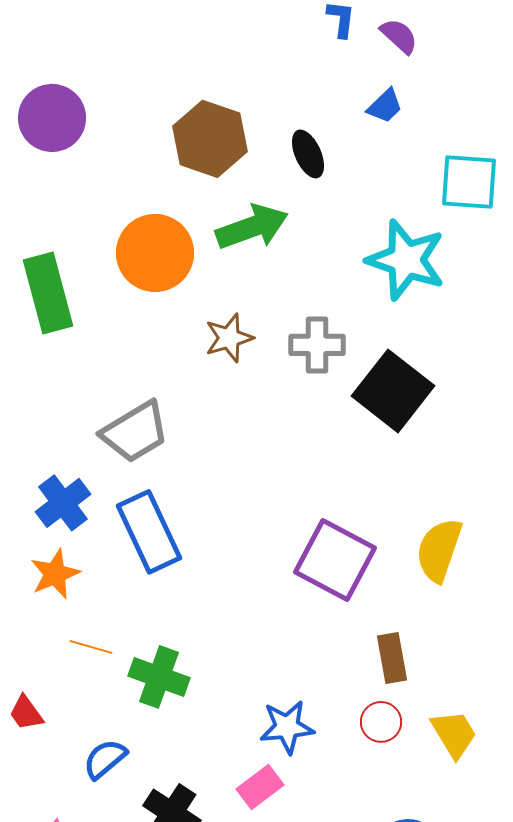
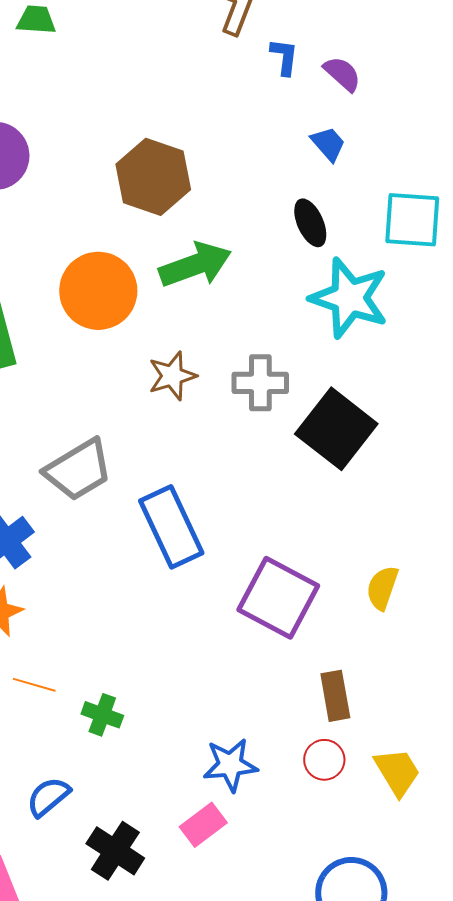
blue trapezoid: (385, 106) -> (328, 144), turned -87
black ellipse: (308, 154) -> (310, 223), moved
blue rectangle: (149, 532) -> (171, 527), moved
yellow semicircle: (439, 550) -> (382, 588), size x0.7
green cross: (159, 677) -> (102, 715), size x0.7

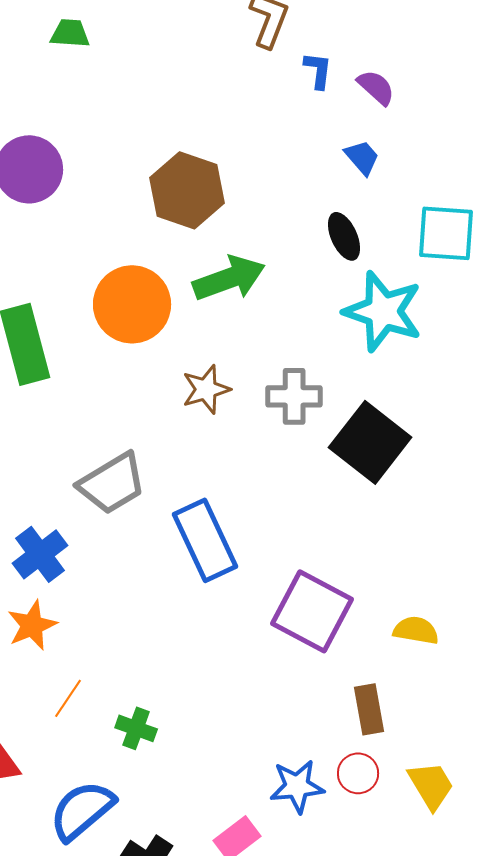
yellow semicircle: (382, 588) -> (416, 630), moved, turned 81
orange line: (34, 685) -> (68, 698), turned -72
blue star: (230, 765) -> (297, 786), moved
blue semicircle: (48, 797) -> (82, 810), size x1.5

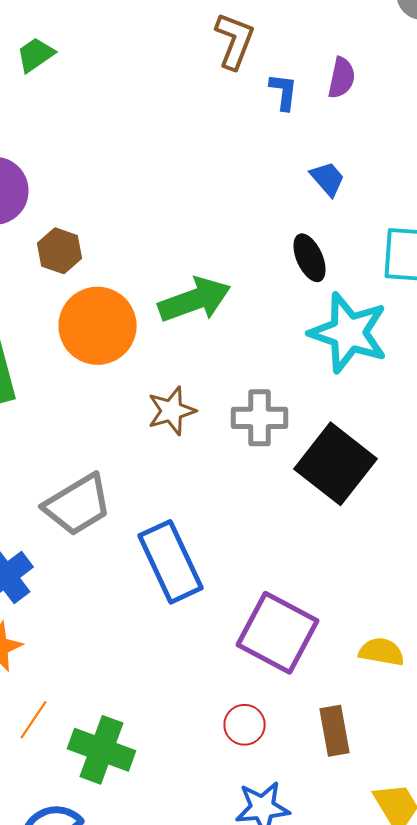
green trapezoid: (70, 33) -> (36, 55), turned -39
purple semicircle: (376, 87) -> (342, 78), moved, turned 60
brown hexagon: (187, 190) -> (60, 251), moved, size x0.6
green cross: (136, 728) -> (102, 750), size x1.6
red circle: (358, 773) -> (244, 725), moved

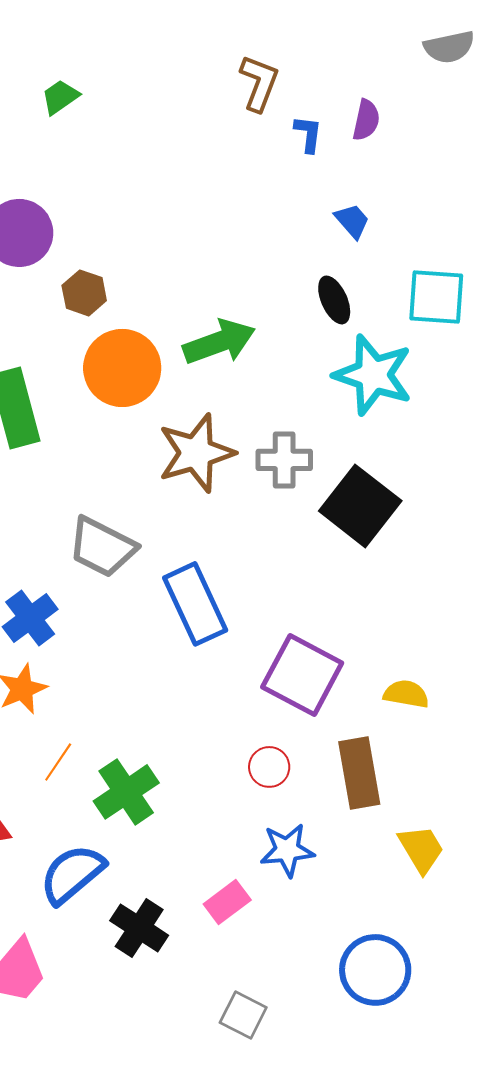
brown star: (172, 411) -> (196, 453), size x1.6
gray trapezoid: (78, 505) -> (102, 547), turned 58
brown rectangle: (334, 731) -> (359, 773), size x1.4
green cross: (102, 750) -> (126, 792), turned 36

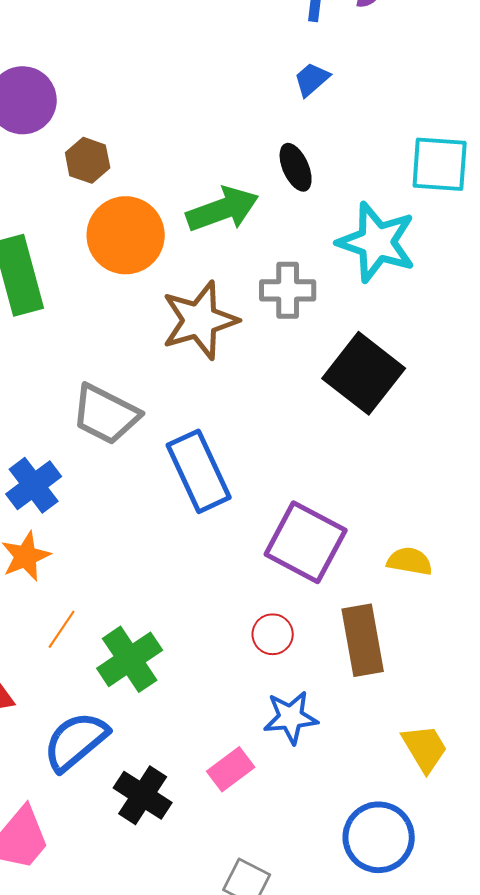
blue trapezoid: (352, 221) -> (312, 79), moved, turned -90
black ellipse: (334, 300) -> (296, 167), moved
gray cross: (284, 460) -> (288, 290), moved
yellow trapezoid: (421, 849) -> (425, 748), moved

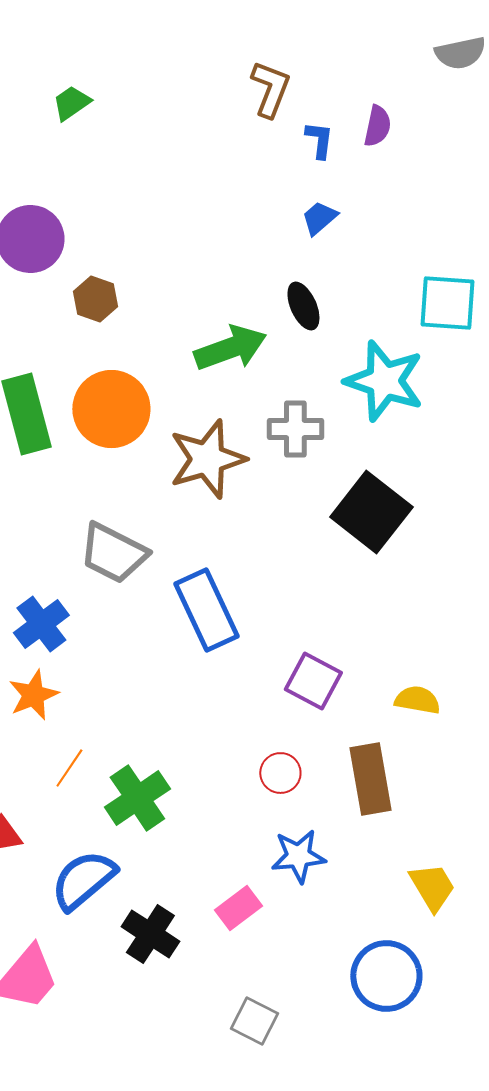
orange circle: (126, 235) -> (111, 409), moved
purple square: (306, 542) -> (313, 681), size x0.7

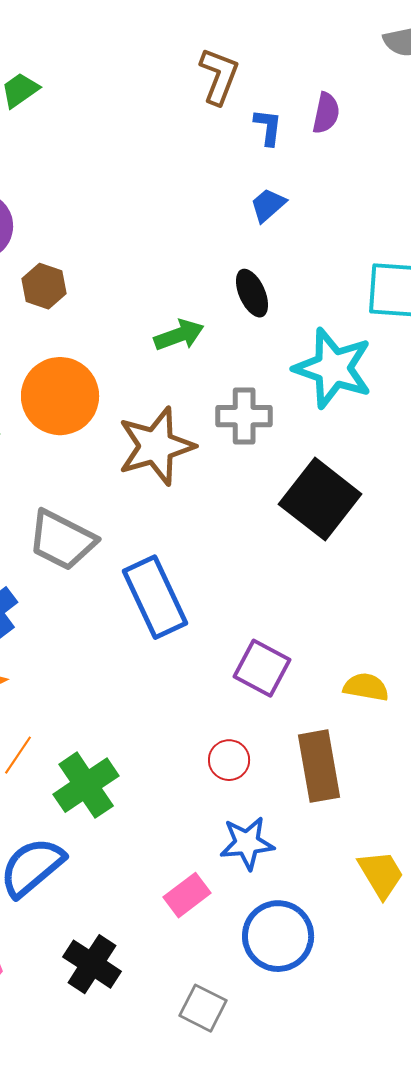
green arrow: (230, 348) -> (179, 335), size x0.7
black cross: (150, 934) -> (92, 964), moved
blue circle: (386, 976) -> (278, 936), moved

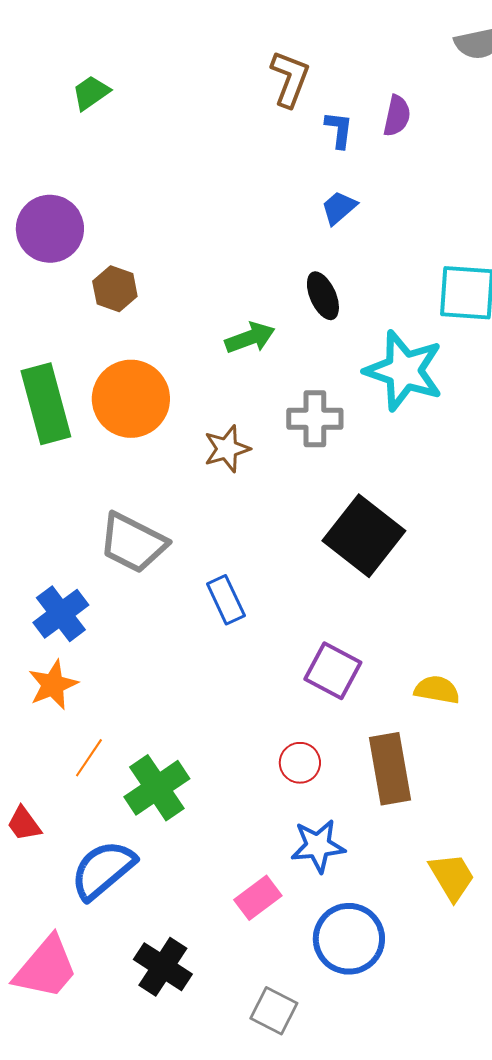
brown star: (156, 446) -> (227, 449), size x0.6
black square: (320, 499) -> (364, 536), moved
blue rectangle: (155, 597) -> (226, 600), size x0.6

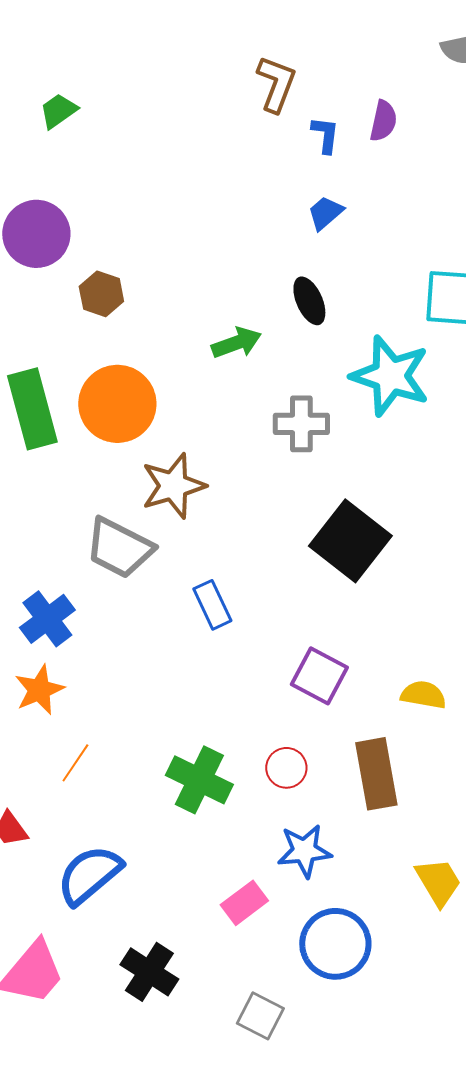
green trapezoid: (91, 93) -> (58, 111), moved
brown star: (227, 449) -> (173, 486), moved, size x1.4
green cross: (157, 788) -> (199, 780), moved, turned -30

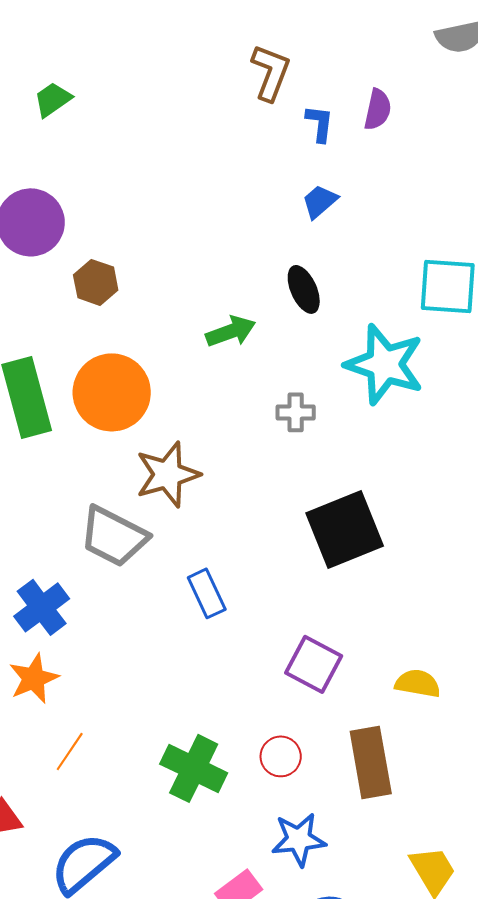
gray cross: (301, 424) -> (296, 412), size x0.7
black square: (350, 541) -> (345, 529), turned 30

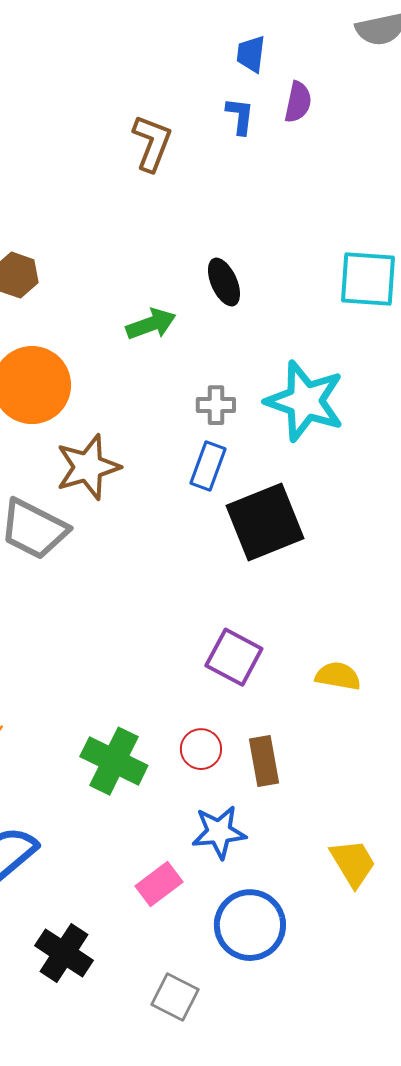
brown L-shape: (271, 72) -> (152, 143), moved
blue trapezoid: (320, 201) -> (251, 54), moved, turned -42
cyan star: (385, 364) -> (305, 401), moved
blue rectangle: (207, 593) -> (208, 466), moved, turned 45
brown rectangle: (371, 762) -> (264, 761), moved, size x0.7

